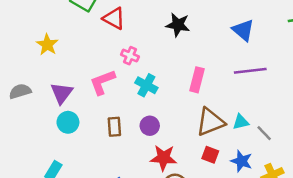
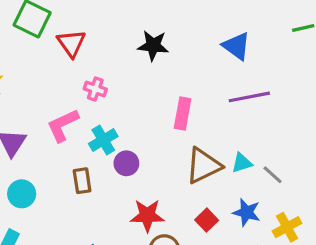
red triangle: (114, 18) -> (71, 43), turned 30
cyan cross: (146, 85) -> (103, 140), moved, turned 35
cyan circle: (68, 122) -> (22, 194), moved
purple circle: (150, 126) -> (126, 163), moved
red square: (210, 155) -> (207, 220), moved, turned 30

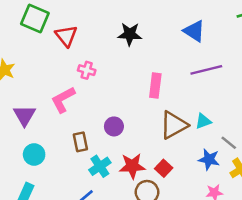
cyan cross: (103, 140) -> (100, 166), moved
gray line: (273, 175) -> (229, 143), moved
red square: (207, 220) -> (164, 168), moved

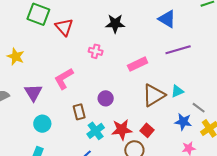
pink cross: (87, 70) -> (96, 51), moved
pink rectangle: (155, 85) -> (138, 64), turned 60

